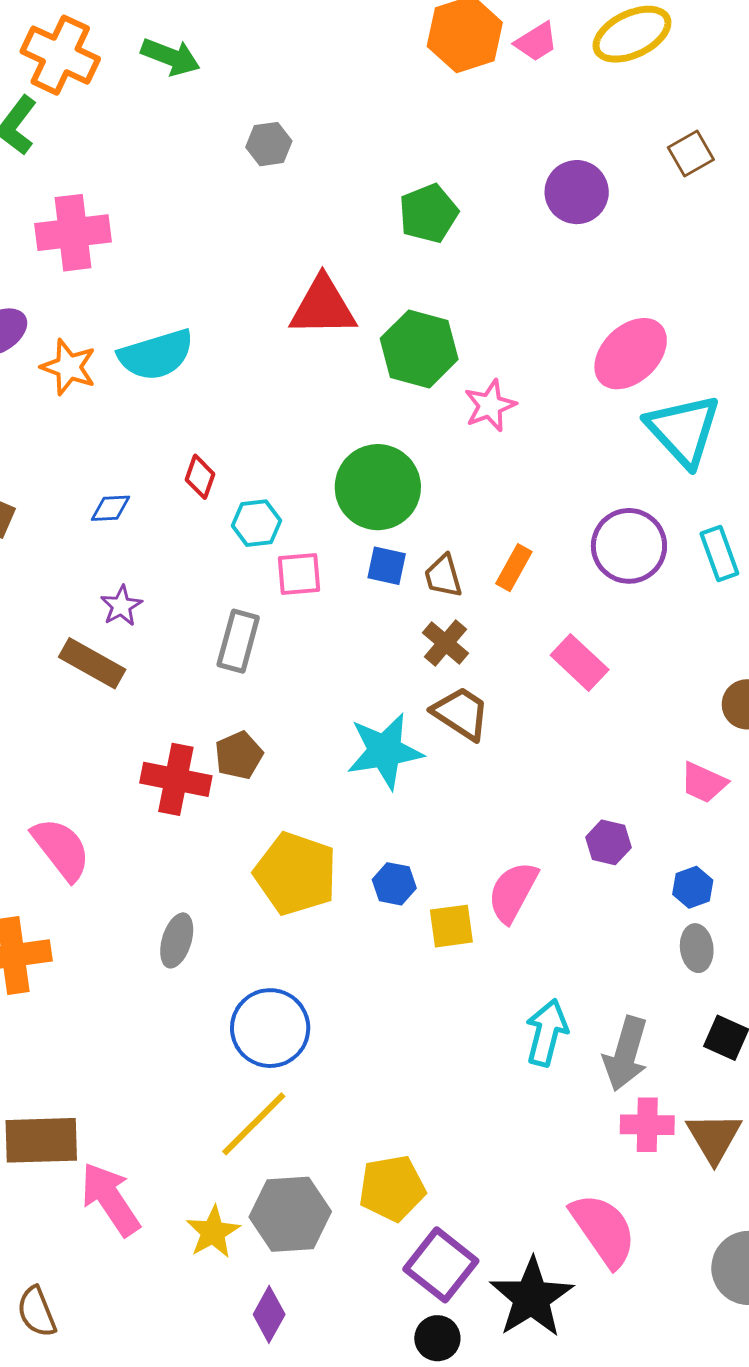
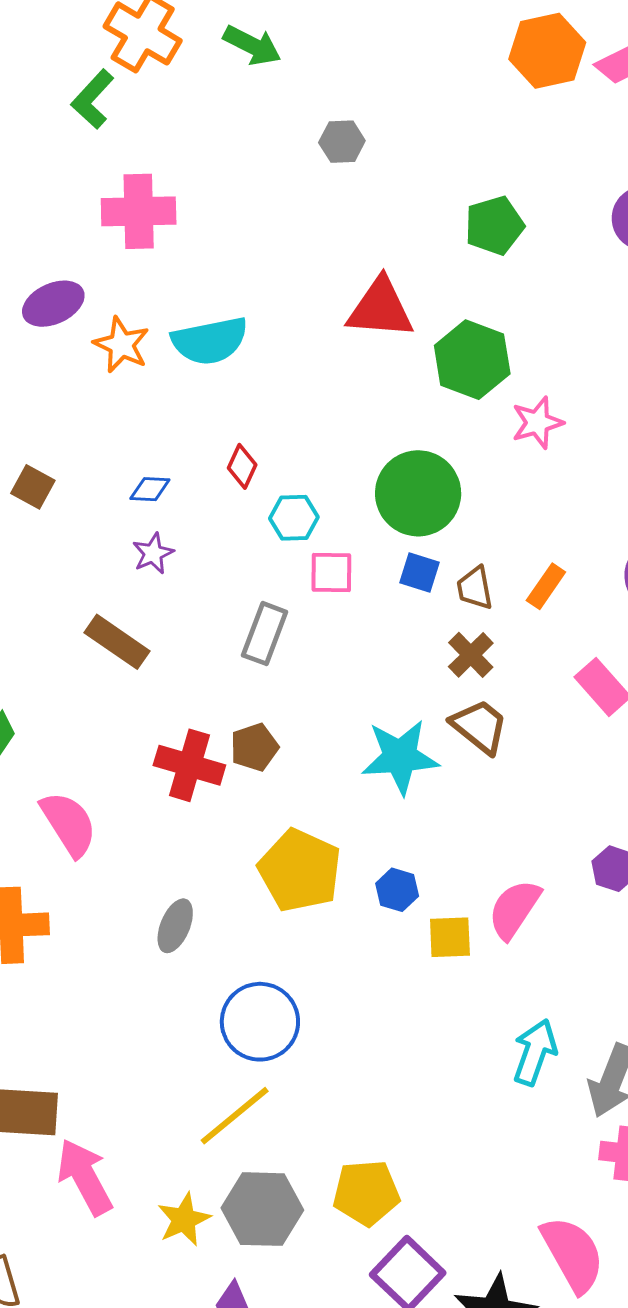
purple star: (121, 606) -> (153, 553), moved

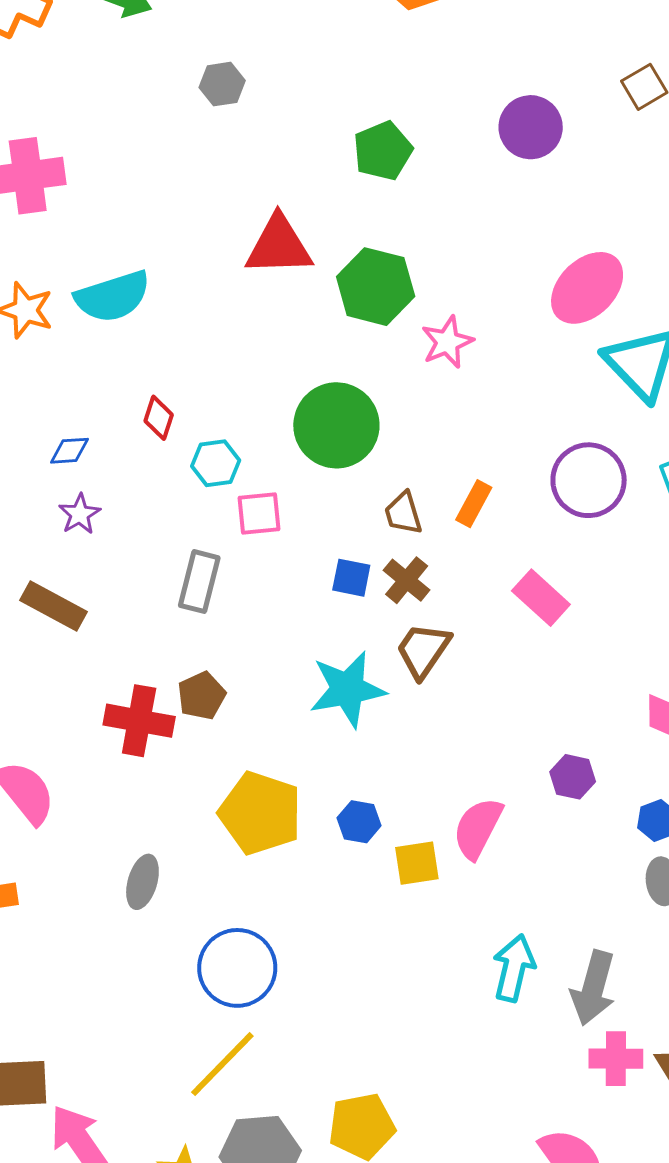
blue square: (419, 573) -> (351, 578), moved
brown trapezoid: (480, 726) -> (423, 650), turned -88

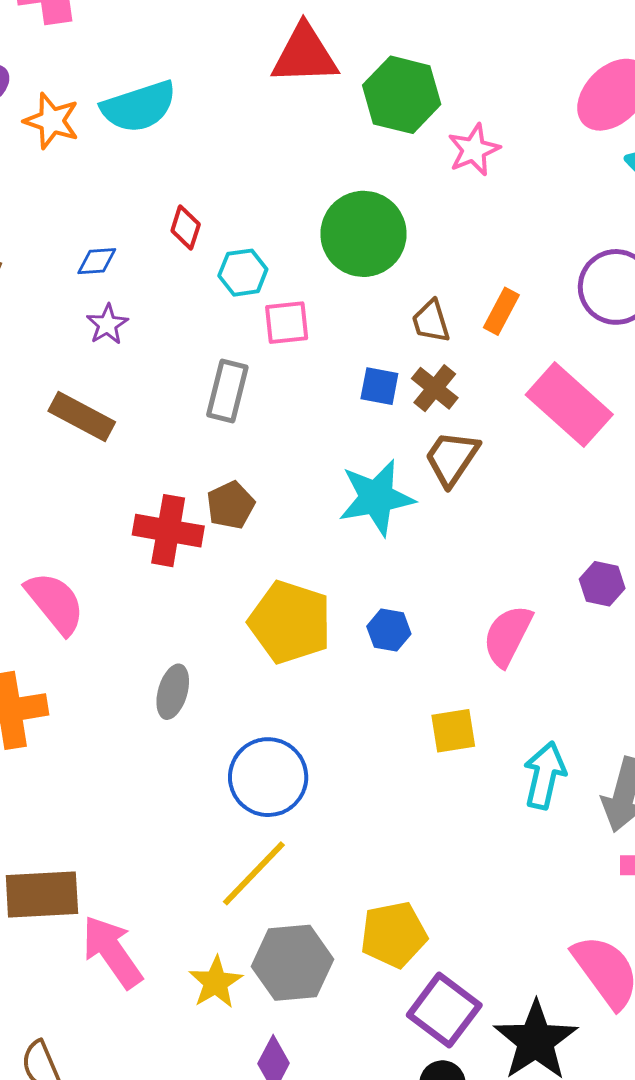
pink rectangle: (541, 598) -> (569, 405), size x1.5
yellow square: (417, 863) -> (453, 731), moved

